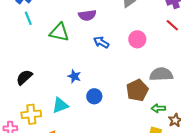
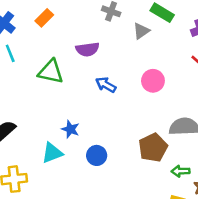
cyan triangle: (60, 105) -> (52, 153), moved

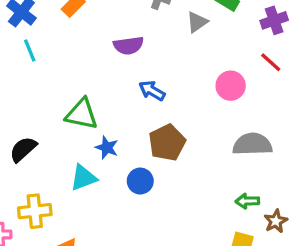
green triangle: (51, 72) -> (82, 114), moved
pink circle: (153, 81) -> (231, 86), moved
brown pentagon: (153, 148) -> (167, 143), moved

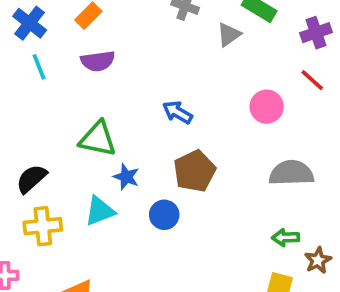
purple semicircle: (129, 45) -> (98, 61), moved
yellow cross: (35, 211) -> (43, 226), moved

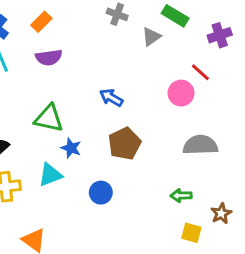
red line: (312, 80) -> (200, 72), moved
blue circle: (164, 215) -> (101, 193), moved
green arrow: (286, 238) -> (181, 196), moved

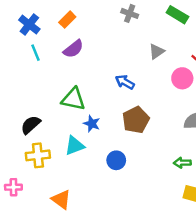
gray triangle: (151, 37) -> (157, 51), moved
purple semicircle: (49, 57) -> (73, 49), turned -30

